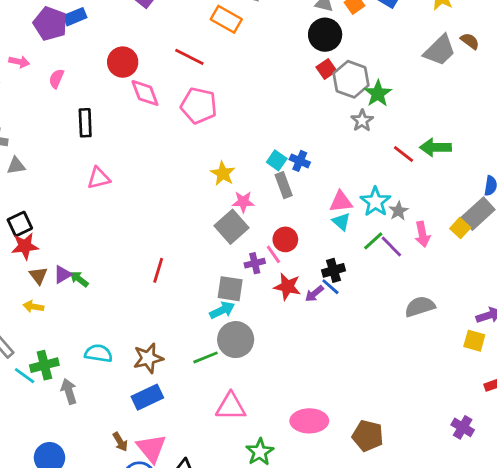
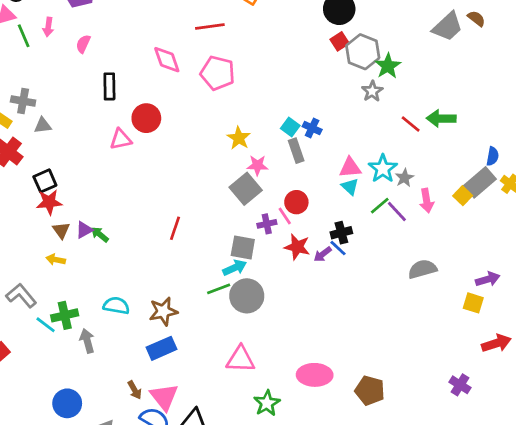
red line: (189, 57) -> (210, 27), turned -36
pink arrow: (19, 62) -> (48, 27), turned 84
red circle: (123, 62) -> (146, 118), moved
green line: (206, 357) -> (219, 289), moved

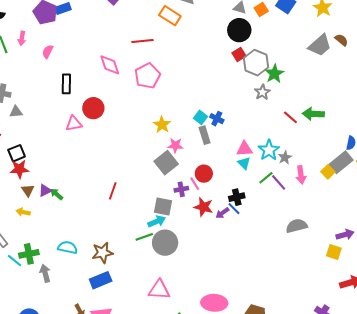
pink pentagon: (218, 73) -> (147, 76), turned 30

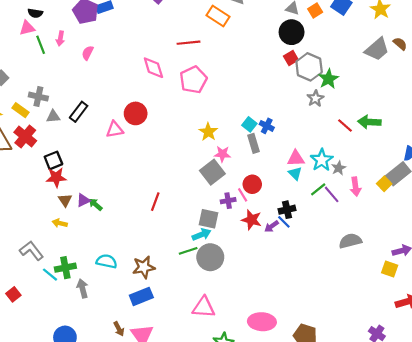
black rectangle: (66, 84) -> (79, 112), moved, turned 36

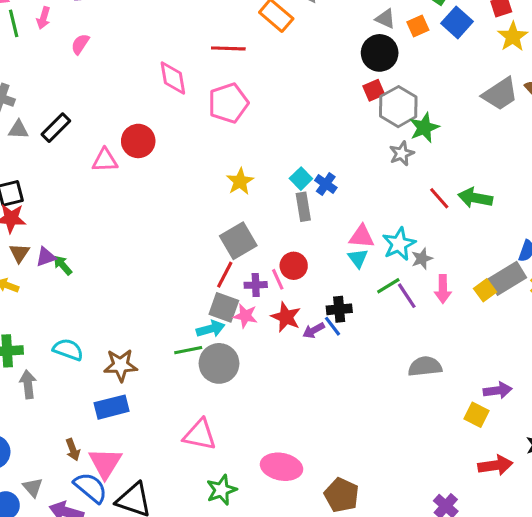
pink star: (222, 154) -> (245, 316), moved
red line: (155, 202) -> (225, 275), moved

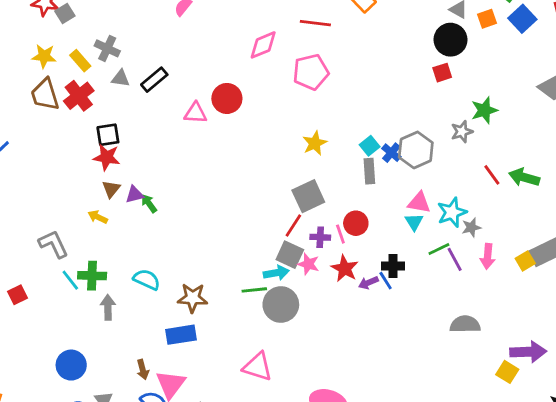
pink diamond: (173, 78) -> (263, 45), turned 72
gray hexagon: (398, 107) -> (416, 150), moved
purple arrow: (498, 390) -> (528, 352), size x1.4

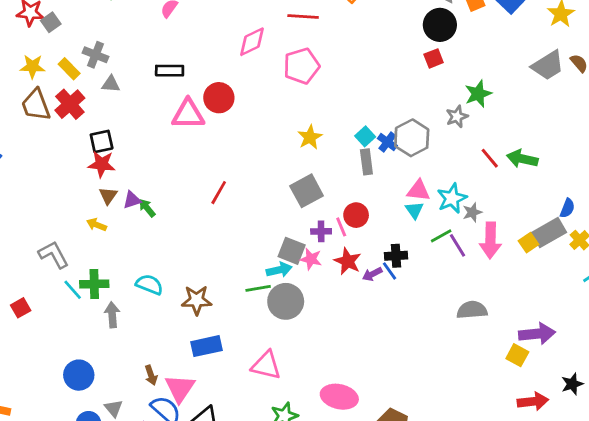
black rectangle: (154, 80) -> (170, 71), moved, turned 44
pink triangle: (195, 113) -> (188, 114), size x1.4
red line: (293, 225) -> (219, 193), moved
pink arrow: (488, 256) -> (490, 240), size x1.4
blue rectangle: (181, 335) -> (207, 346), moved

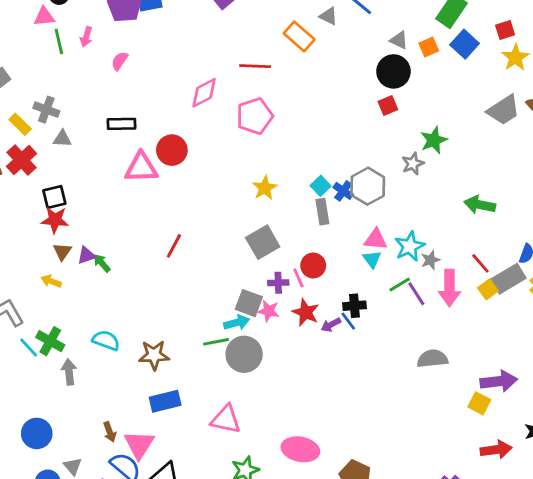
red line: (490, 158) -> (480, 263), moved
green cross: (94, 284) -> (50, 341), turned 32

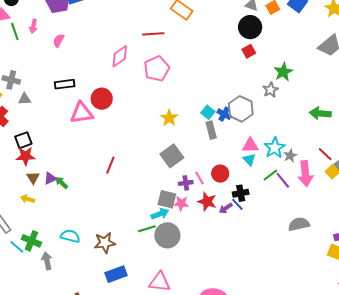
red circle: (313, 266) -> (220, 174), moved

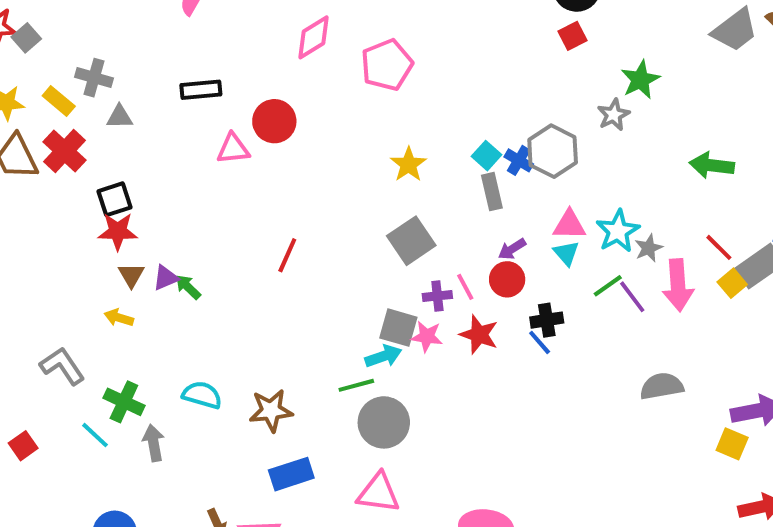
pink triangle: (82, 113) -> (233, 149), size x0.7
purple arrow: (226, 208) -> (512, 249), moved
gray circle: (167, 235) -> (384, 422), moved
cyan line: (17, 247) -> (95, 435), moved

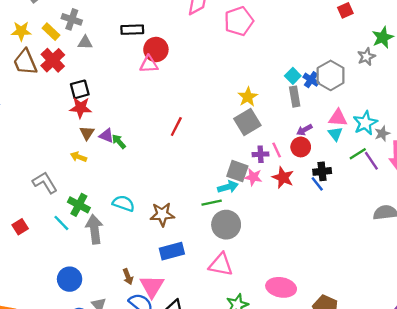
red circle: (274, 121) -> (156, 49), moved
yellow star: (408, 164) -> (248, 97), moved
purple triangle: (166, 278) -> (106, 136), turned 42
gray arrow: (154, 443) -> (94, 229), size x1.4

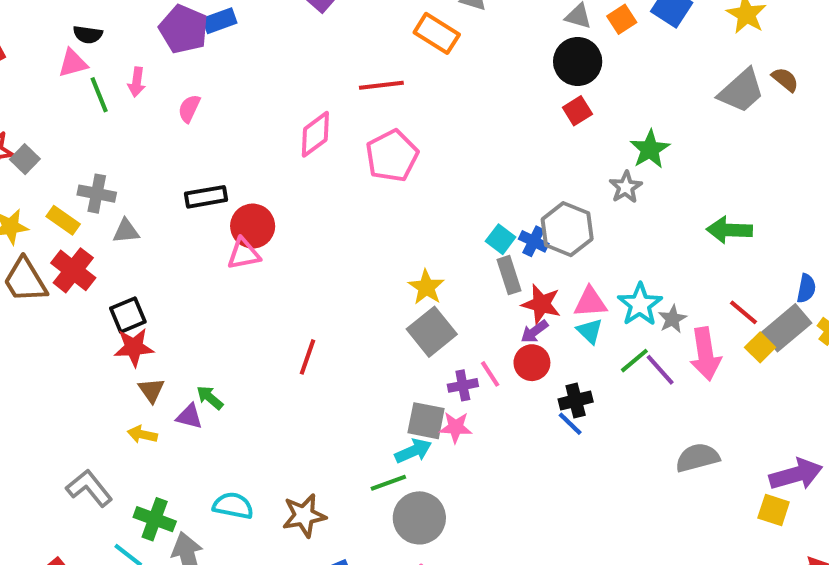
purple triangle: (106, 136) -> (189, 416), moved
red star: (283, 178) -> (541, 304), moved

